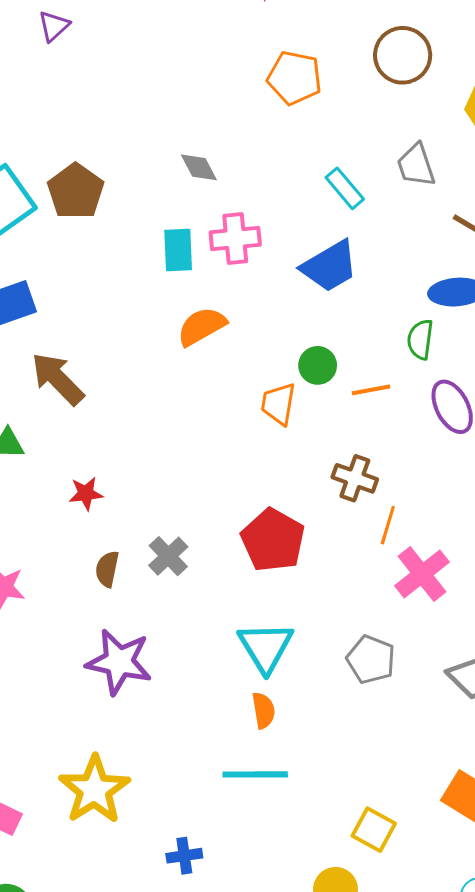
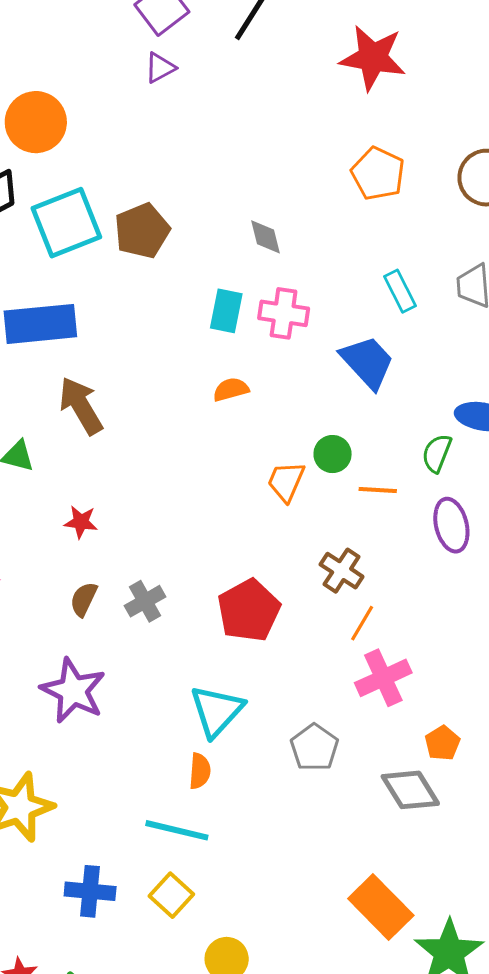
blue trapezoid: (330, 266) -> (367, 362), turned -116
orange semicircle: (202, 326) -> (231, 389), size x0.7
yellow square: (374, 830) -> (171, 895), moved
blue cross: (184, 856) -> (90, 891), size x1.4

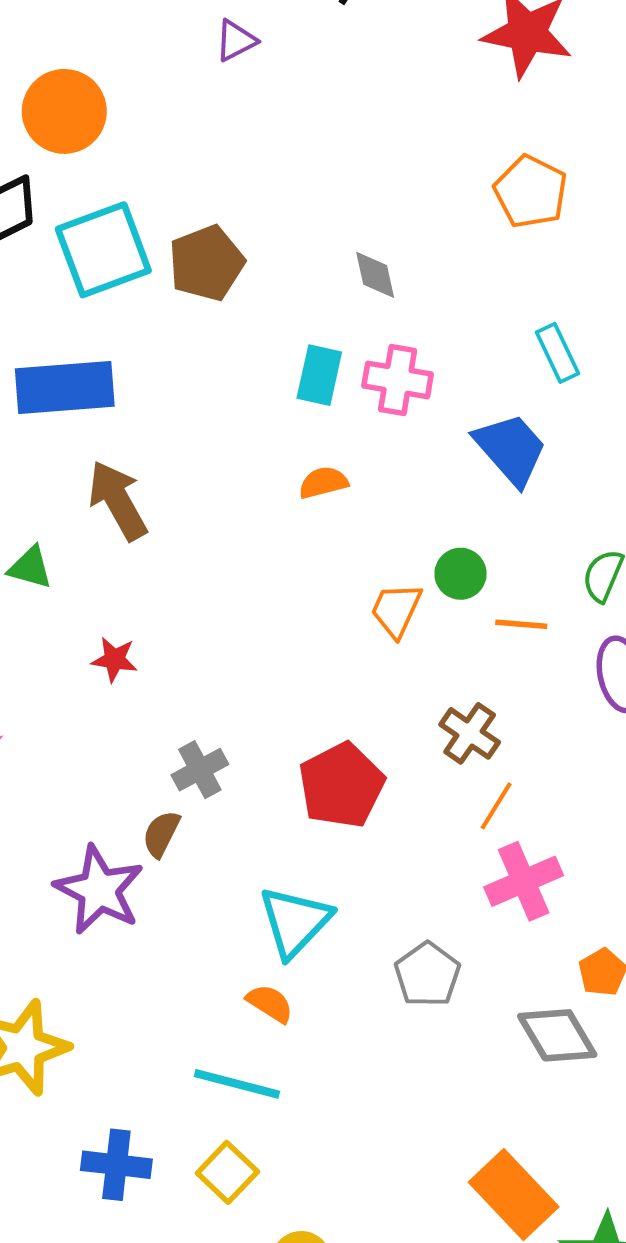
brown semicircle: (84, 599) -> (161, 834), moved
orange semicircle: (200, 771) -> (270, 1003), turned -63

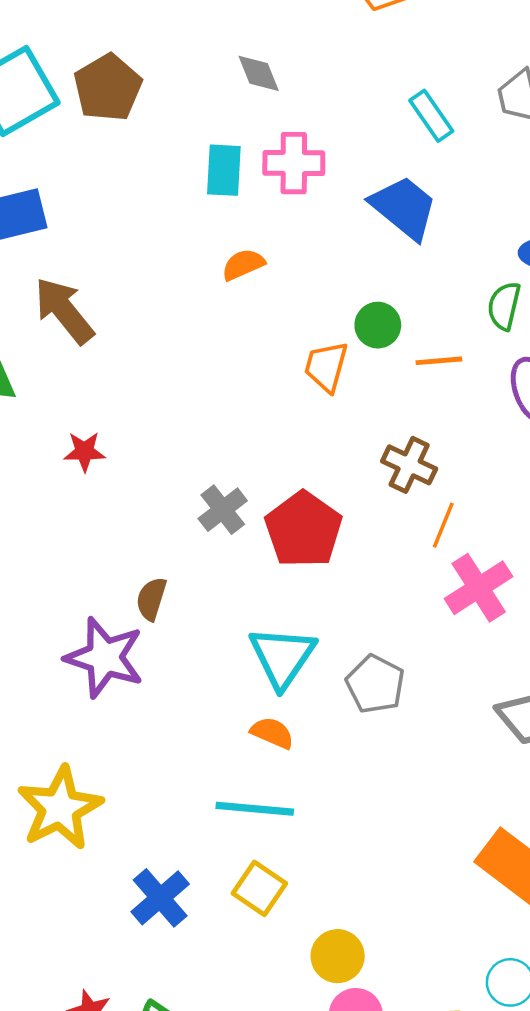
gray cross: (200, 770) -> (223, 510), moved
gray pentagon: (427, 975) -> (375, 684), moved
blue cross: (116, 1165) -> (160, 898), turned -38

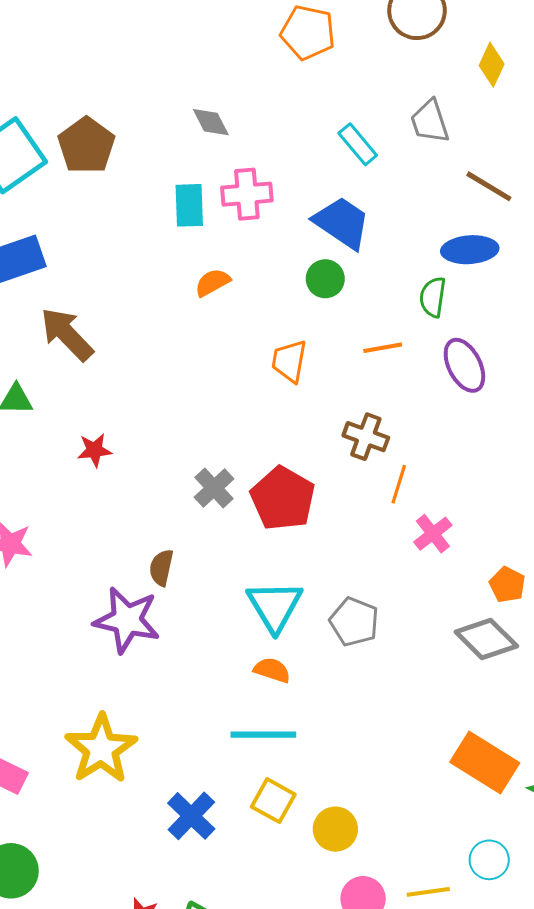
green circle: (378, 325) -> (325, 279), moved
pink cross: (479, 588) -> (433, 534), size x0.7
yellow circle: (338, 956) -> (335, 829), moved

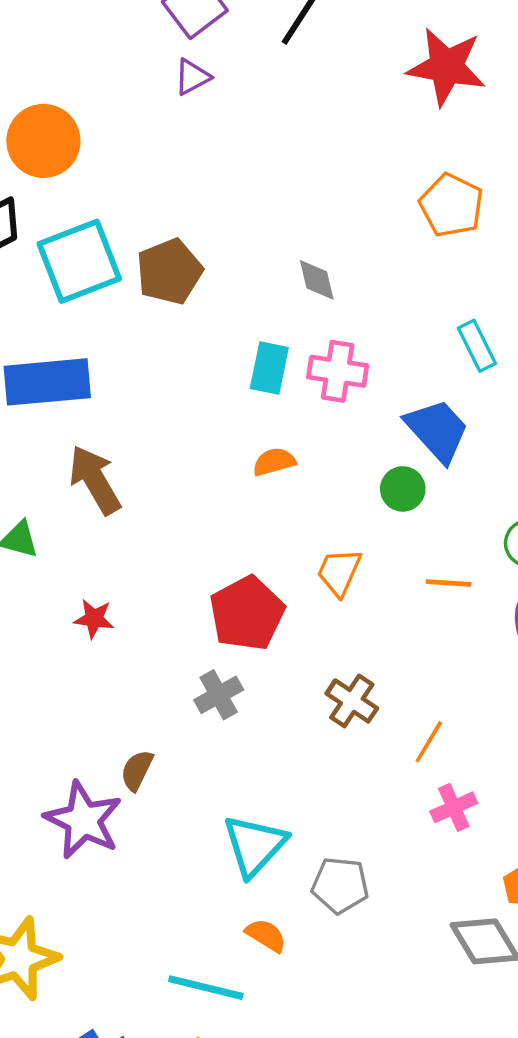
brown cross: (366, 437) -> (352, 701), moved
red pentagon: (283, 498) -> (247, 613), moved
gray pentagon: (354, 622) -> (340, 885), turned -30
orange semicircle: (272, 670) -> (266, 935), moved

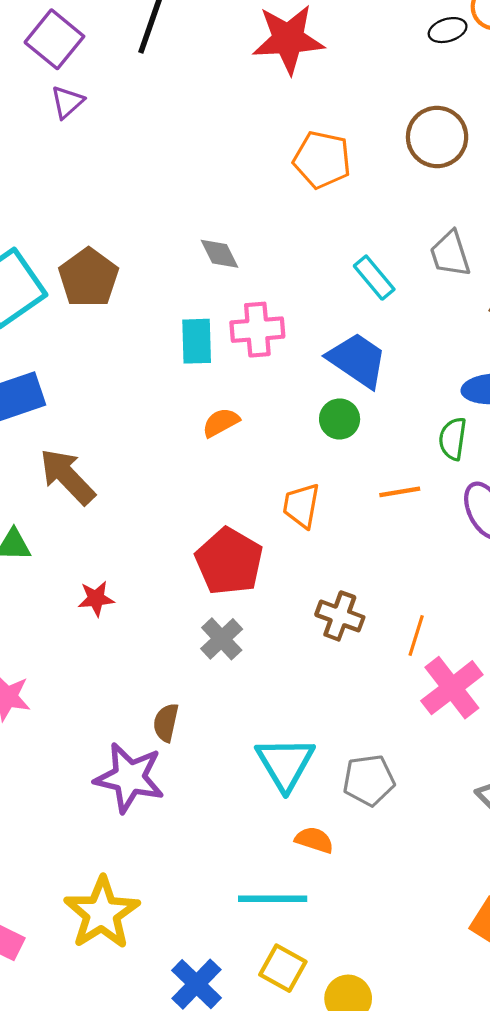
pink cross: (454, 807) -> (452, 688), size x1.5

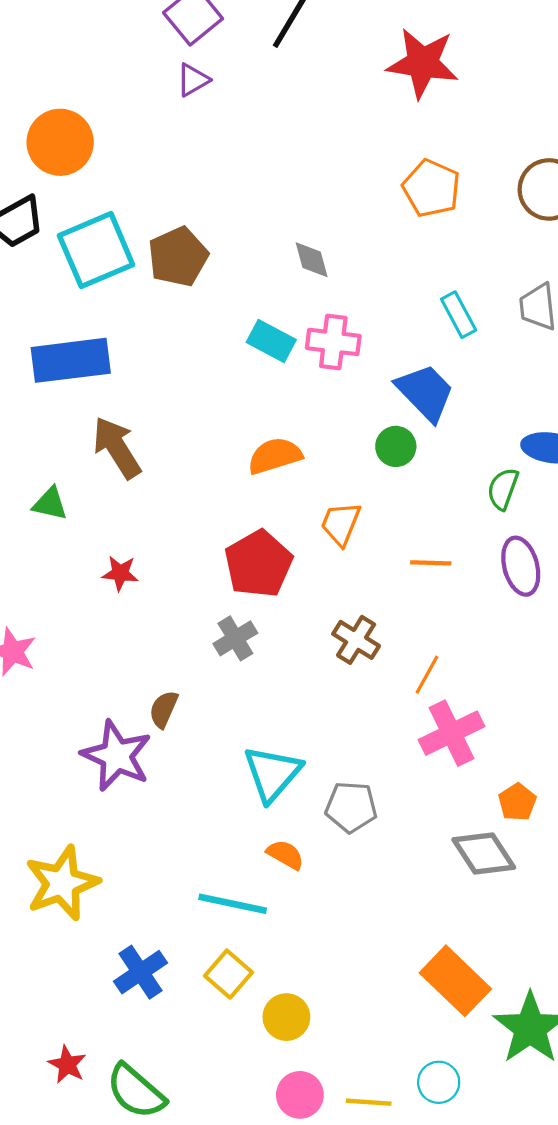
cyan rectangle: (197, 341) -> (271, 341), turned -72
orange semicircle: (221, 422) -> (275, 456), moved, size x1.4
orange line: (400, 492) -> (431, 563), moved

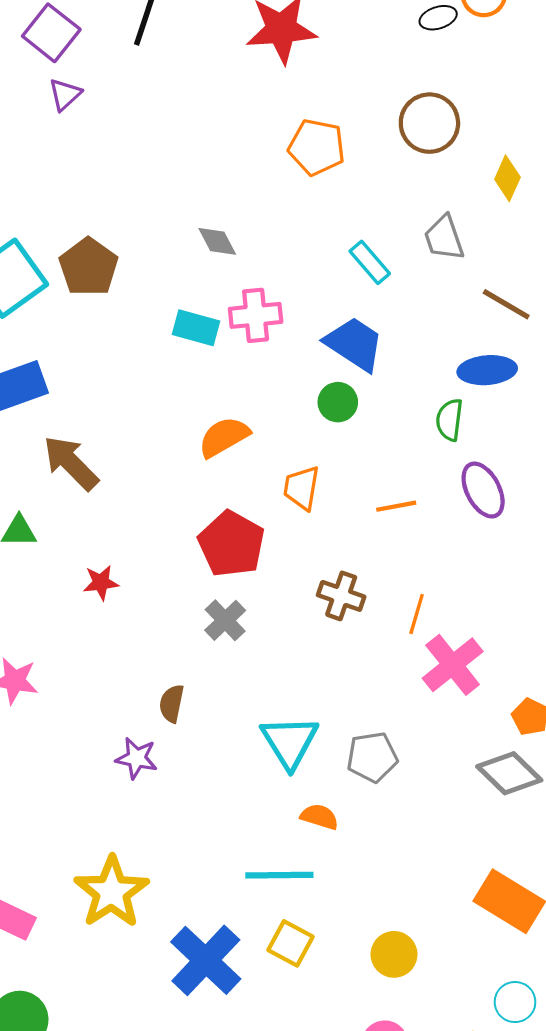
purple star: (117, 756) -> (137, 758), size x0.6
blue cross: (140, 972) -> (206, 960), size x1.4
yellow circle: (286, 1017) -> (394, 954), moved

